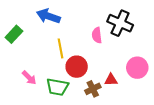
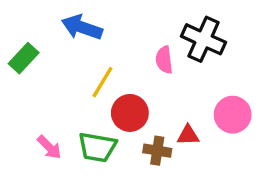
yellow line: (60, 48) -> (102, 82), turned 42
pink arrow: (29, 78) -> (49, 147), moved
brown cross: (93, 89) -> (157, 151), turned 35

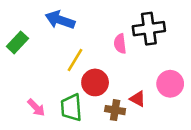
black cross: (204, 39) -> (149, 29), turned -32
red triangle: (188, 135) -> (138, 99), turned 30
green trapezoid: (97, 147) -> (71, 108), turned 76

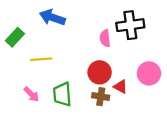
yellow line: (75, 60) -> (41, 59), moved, turned 55
red circle: (95, 82) -> (100, 72), moved

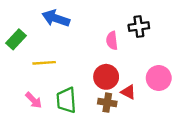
black cross: (130, 25) -> (139, 27), size x0.7

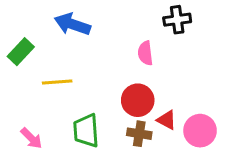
black cross: (139, 27) -> (177, 20), moved
pink circle: (159, 78) -> (200, 131), moved
pink arrow: (34, 100) -> (31, 138), moved

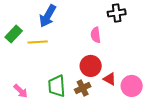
blue arrow: (72, 24) -> (48, 16), turned -80
yellow line: (57, 82) -> (38, 42), moved
brown cross: (139, 134) -> (83, 88), moved, turned -35

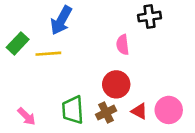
red triangle: (110, 79) -> (139, 111), moved

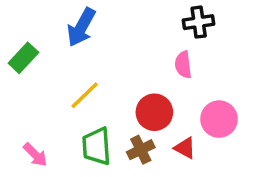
pink semicircle: (123, 45) -> (183, 65), moved
yellow line: (48, 54) -> (85, 95), moved, turned -40
pink circle: (169, 110) -> (219, 119), moved

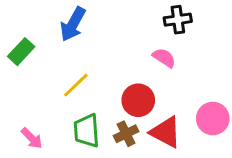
pink semicircle: (183, 65) -> (164, 58), turned 130
pink circle: (219, 119) -> (213, 118), moved
red triangle: (185, 148) -> (166, 132), size x1.6

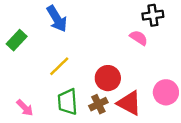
black cross: (178, 20) -> (153, 15), moved
blue arrow: (73, 24) -> (57, 19), turned -60
pink semicircle: (164, 58) -> (139, 38), moved

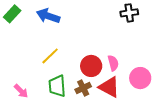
blue arrow: (57, 19) -> (48, 16), turned 140
pink semicircle: (139, 38) -> (113, 63), moved, turned 42
green rectangle: (17, 40) -> (12, 14), moved

